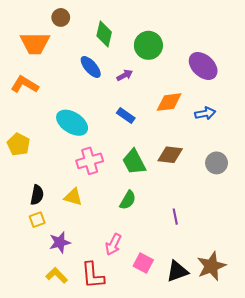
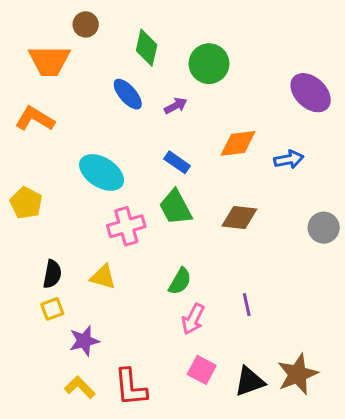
purple ellipse: (203, 66) -> (311, 93), moved
green trapezoid: (134, 162) -> (176, 207), moved
gray circle: (217, 163) -> (324, 228), moved
pink arrow: (113, 244) -> (193, 319), moved

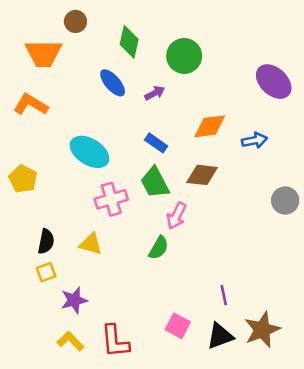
brown diamond: (239, 217) -> (202, 175), moved
purple line: (247, 305) -> (224, 295), moved
pink arrow: (193, 319) -> (176, 216), moved

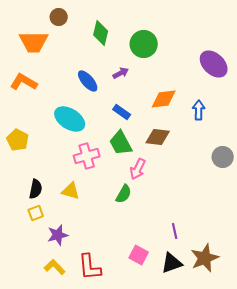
blue ellipse: (113, 83) -> (88, 81), moved
blue arrow: (254, 140) -> (199, 110), turned -78

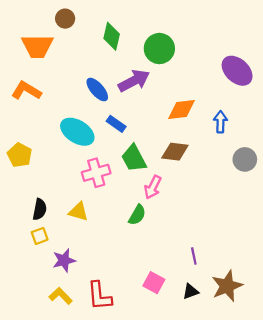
purple arrow: (121, 73) -> (134, 81), size x1.8
blue rectangle: (122, 112) -> (116, 124), moved
gray circle: (223, 157) -> (245, 159), moved
black triangle: (172, 263) -> (190, 291), size x0.7

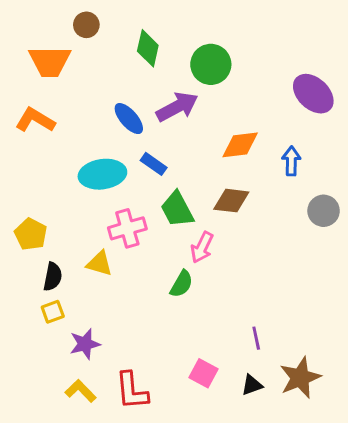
cyan ellipse: (77, 132) -> (102, 174), turned -40
yellow pentagon: (20, 155) -> (31, 234), moved
yellow triangle: (78, 212) -> (100, 263), moved

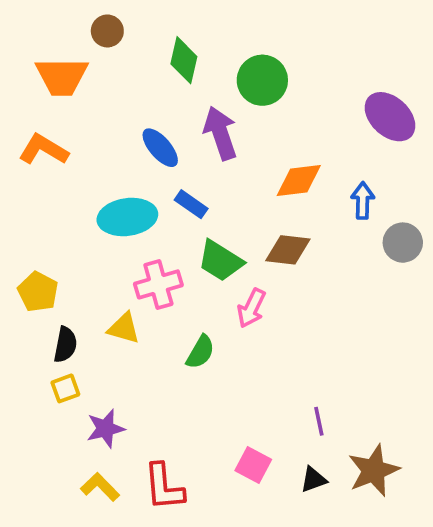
purple arrow: (177, 107) -> (220, 133), turned -81
green trapezoid: (177, 209) -> (220, 261), turned -30
gray circle: (324, 211) -> (403, 243), moved
green semicircle: (182, 284) -> (200, 352), moved

